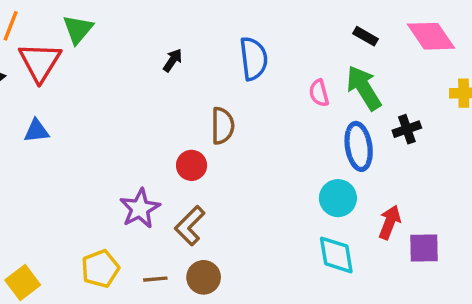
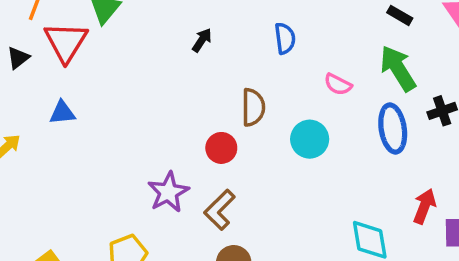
blue semicircle: (254, 59) -> (285, 38), size x0.7
pink semicircle: (319, 93) -> (338, 84), moved, turned -48
cyan circle: (338, 198) -> (310, 139), moved

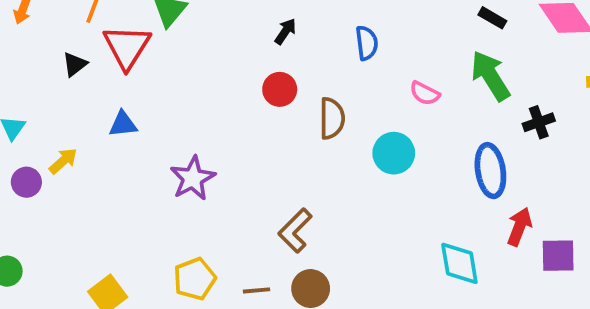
black arrow: (202, 40) -> (285, 31), moved
blue ellipse: (393, 129) -> (490, 171), moved
red circle: (221, 148) -> (280, 89), moved
purple star: (168, 192) -> (193, 178), moved

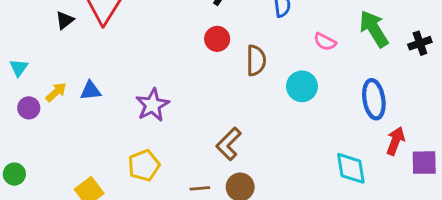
black cross: (539, 122) -> (420, 43), moved
blue triangle: (123, 124) -> (91, 91), moved
yellow pentagon: (195, 279) -> (144, 165), moved

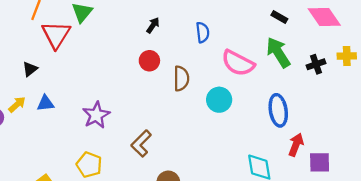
black triangle: (65, 20) -> (30, 69), moved
pink semicircle: (325, 42) -> (238, 63), size x1.8
brown L-shape: (229, 144) -> (141, 143), moved
yellow pentagon: (144, 165) -> (89, 165), turned -30

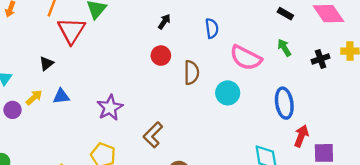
green arrow: (278, 52) -> (284, 48), size x0.6

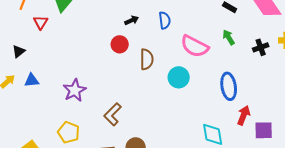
black arrow: (164, 22) -> (132, 20), moved, turned 32
red triangle: (71, 31) -> (41, 22), size x0.6

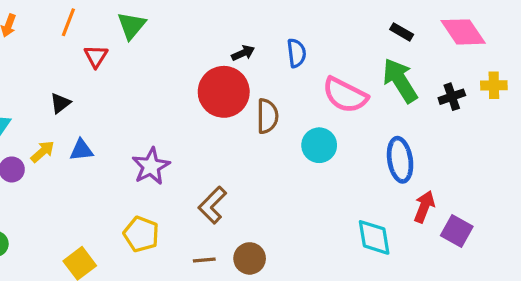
green arrow: (229, 37) -> (400, 80), size x1.8
red circle: (120, 44) -> (224, 92), size x1.8
purple square: (264, 130) -> (457, 231), turned 30

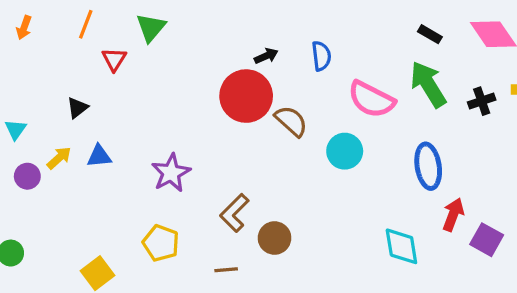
brown semicircle: (267, 116) -> (291, 121), turned -48
brown circle: (250, 258) -> (275, 238), moved

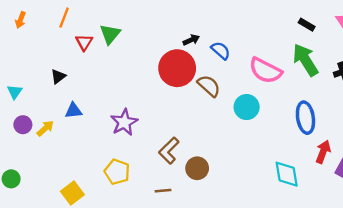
green triangle: (151, 28) -> (110, 34), moved
blue semicircle: (321, 56) -> (221, 51), moved, turned -42
yellow arrow: (59, 158) -> (45, 128), moved

